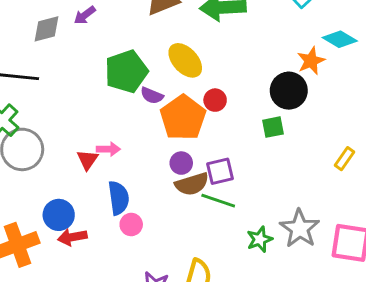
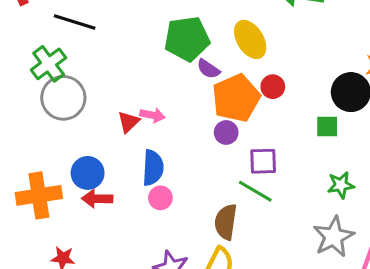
purple circle: (181, 163) -> (226, 132), moved
brown semicircle: (192, 184) -> (226, 222), moved, turned 104
green star: (260, 239) -> (341, 185), moved

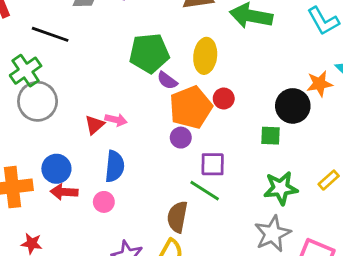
yellow ellipse: (250, 39) -> (205, 56), turned 36
green star: (341, 185) -> (281, 188), size x1.4
pink circle: (160, 198) -> (104, 202), moved

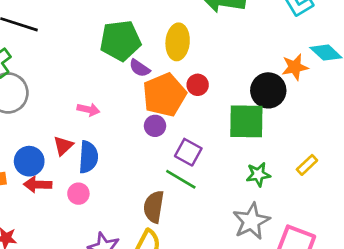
red triangle: (95, 125) -> (63, 146), moved
green square: (271, 136) -> (246, 121), size x1.8
purple square: (213, 164) -> (188, 152), turned 30
green star: (281, 188) -> (258, 175), size x0.7

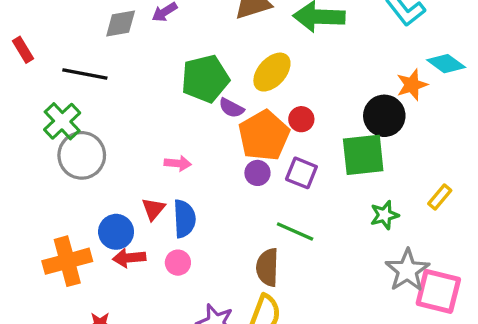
yellow ellipse: (178, 42) -> (272, 72), turned 44
purple square: (188, 152) -> (301, 173), moved
gray star: (251, 221) -> (407, 270), moved

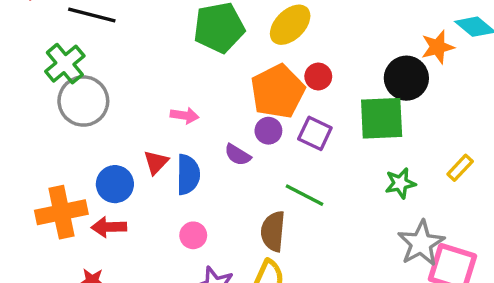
purple semicircle: (231, 108) -> (238, 155), moved
red arrow: (129, 258) -> (109, 227), moved
pink circle: (178, 263) -> (193, 235), moved

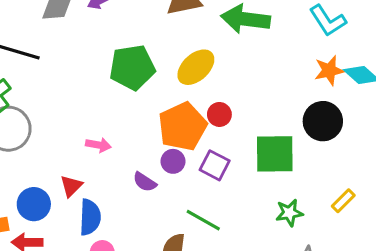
orange star: (438, 47) -> (329, 70), moved
black circle: (406, 78) -> (323, 121), moved
blue semicircle: (188, 174) -> (90, 217), moved

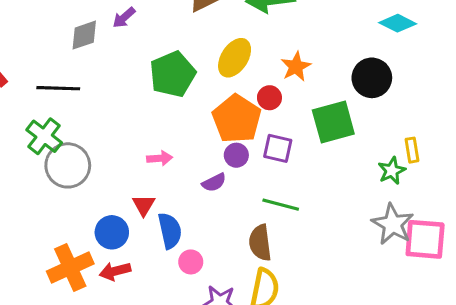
orange star: (329, 70) -> (296, 67), moved
purple semicircle: (145, 182) -> (214, 182), turned -45
yellow rectangle: (343, 201) -> (412, 150), turned -40
green star: (289, 213) -> (392, 171), moved

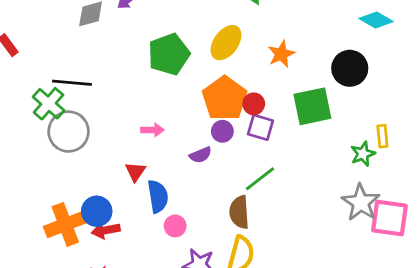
black line: (58, 88) -> (72, 83), moved
red circle: (269, 98) -> (254, 104), moved
green line: (281, 205) -> (260, 179), turned -56
blue circle: (112, 232) -> (97, 211), moved

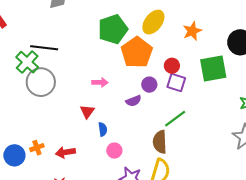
orange pentagon: (225, 98) -> (137, 52), moved
blue semicircle: (158, 196) -> (103, 129), size x0.6
blue circle: (97, 211) -> (14, 155), moved
orange cross: (65, 224) -> (37, 148), size x0.5

